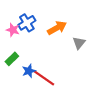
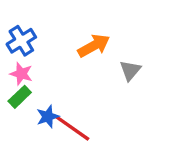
blue cross: (27, 23) -> (21, 41), moved
pink star: (13, 30) -> (21, 74), moved

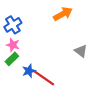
orange arrow: (94, 46) -> (63, 14), moved
gray triangle: (130, 70) -> (81, 51), moved, turned -32

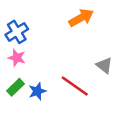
green rectangle: (12, 59) -> (15, 87), moved
red line: (44, 78) -> (75, 86), moved

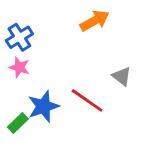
green rectangle: (15, 87) -> (18, 123), moved
blue star: (37, 91) -> (43, 106), size x1.5

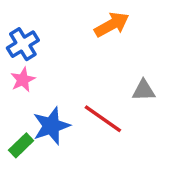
pink star: (19, 67) -> (23, 80), turned 30
gray triangle: (122, 76) -> (144, 90), turned -40

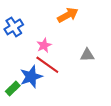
pink star: (23, 80) -> (44, 45), moved
red line: (103, 119) -> (47, 65), moved

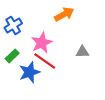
pink star: (44, 45) -> (42, 43), size x1.5
green rectangle: (13, 89) -> (12, 56), moved

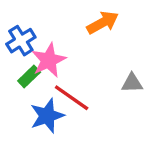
pink star: (42, 43) -> (49, 60), moved
green rectangle: (12, 56) -> (29, 77), moved

